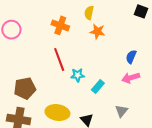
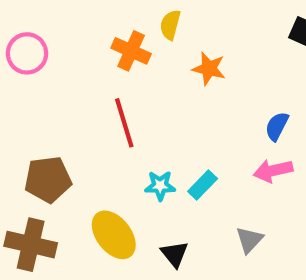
yellow semicircle: (89, 13) -> (170, 25), moved
cyan star: (78, 75) -> (160, 186), moved
yellow ellipse: (57, 113) -> (114, 235), turned 40

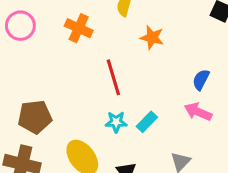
orange cross: (131, 51) -> (79, 28), moved
red line: (124, 123) -> (113, 77), moved
pink arrow: (273, 171) -> (198, 112), turned 36

